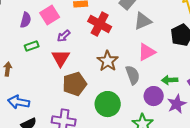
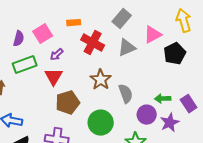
gray triangle: (143, 21) -> (127, 48), moved
green rectangle: (32, 46) -> (25, 65), size x1.6
pink triangle: (147, 52) -> (153, 35), moved

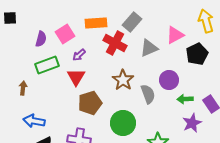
gray rectangle: (122, 19) -> (132, 22), moved
orange rectangle: (74, 23) -> (96, 23), size x1.5
purple circle: (147, 115) -> (169, 80), moved

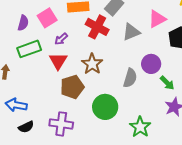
brown star: (123, 80) -> (92, 64), moved
gray semicircle: (148, 94) -> (130, 78), turned 36
green arrow: (185, 99) -> (167, 83), turned -133

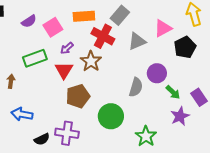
purple semicircle: (23, 23) -> (29, 21), moved, turned 42
brown star: (92, 64) -> (91, 61), moved
black semicircle: (26, 127) -> (42, 139), moved

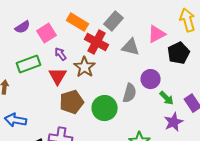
orange rectangle: (84, 16) -> (78, 22), turned 35
gray triangle: (137, 41) -> (131, 47), turned 36
purple arrow: (67, 48) -> (61, 54), turned 96
green circle: (111, 116) -> (105, 108), moved

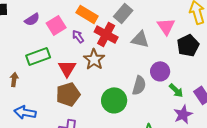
pink triangle: (157, 34) -> (166, 26), turned -36
purple arrow: (61, 54) -> (78, 36), moved
brown pentagon: (72, 102) -> (68, 94), moved

